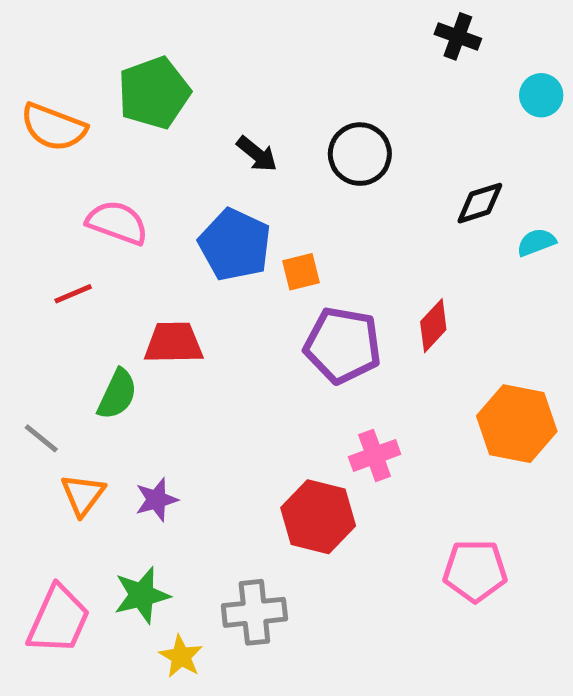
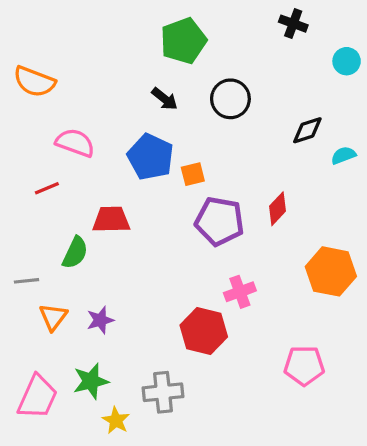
green pentagon: (154, 93) -> (183, 41), moved
gray line: (41, 438) -> (27, 281), turned -45

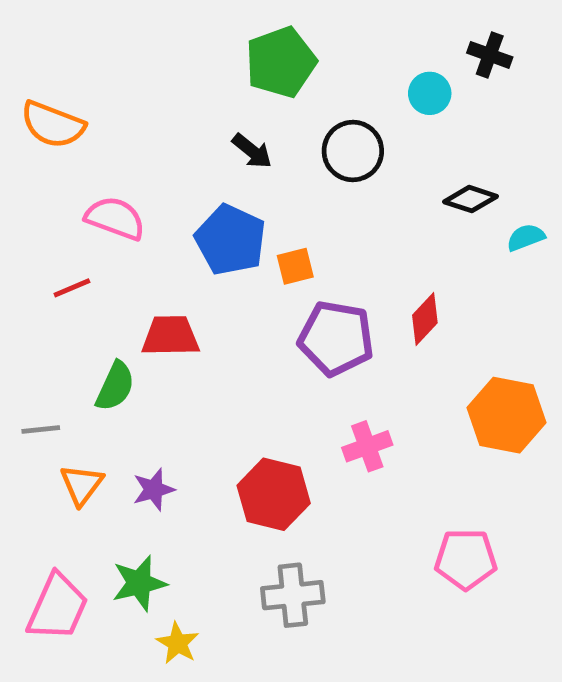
black cross: (293, 24) -> (490, 55), moved
cyan circle: (347, 61) -> (430, 93), moved
black diamond: (307, 130) -> (471, 199), turned 36
red hexagon: (204, 331) -> (274, 494), moved
gray cross: (163, 392) -> (293, 595), moved

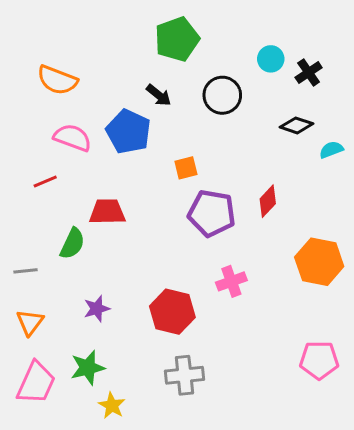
black cross: (490, 55) -> (309, 73), moved, turned 36
orange semicircle: (53, 125) -> (57, 80), moved
blue pentagon: (230, 240) -> (128, 132), moved
orange triangle: (82, 485) -> (30, 322), moved
pink pentagon: (466, 559) -> (319, 360), moved

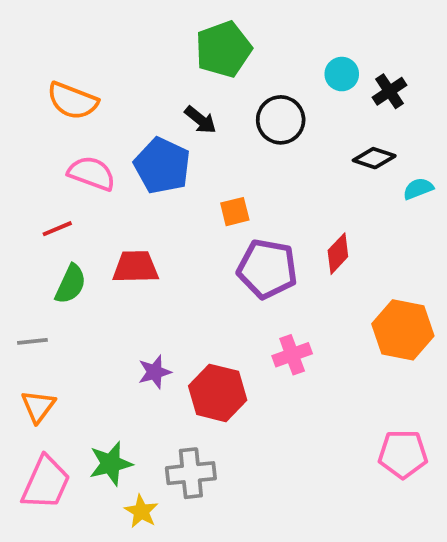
green semicircle: (72, 244) -> (71, 284), moved
purple star: (97, 309) -> (155, 372), moved
gray cross: (184, 375) -> (191, 473), moved

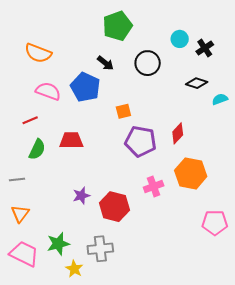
orange hexagon: (403, 330) -> (191, 173), moved
pink pentagon: (403, 454) -> (215, 223), moved
pink trapezoid: (46, 483) -> (24, 254), turned -88

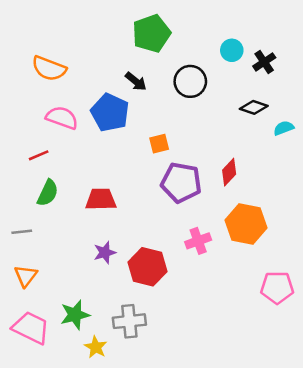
red trapezoid: (71, 140) -> (101, 199), moved

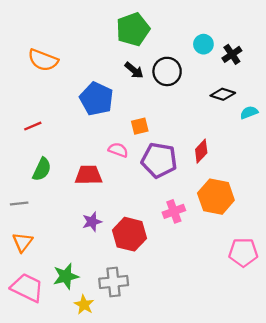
black arrow: (136, 81) -> (134, 70), moved
pink semicircle: (62, 118) -> (118, 150), moved, size x0.7
red line: (39, 155) -> (33, 126), moved

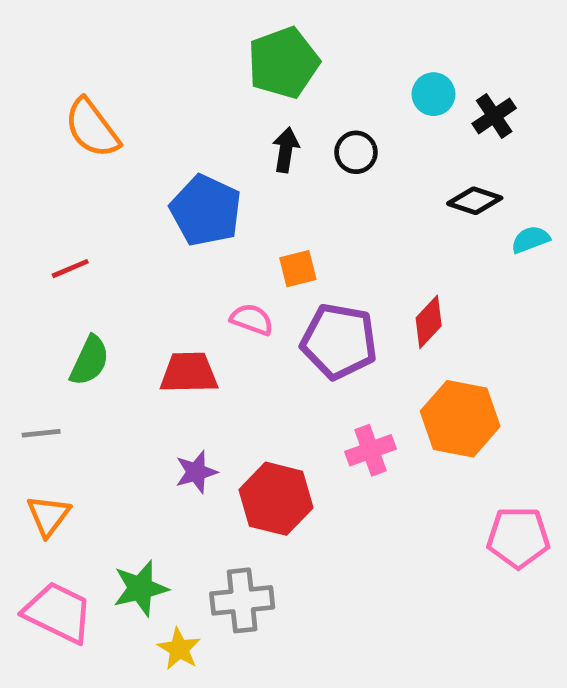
orange semicircle: (43, 60) -> (92, 128), turned 32
black arrow: (134, 70) -> (286, 150), turned -120
black circle: (167, 71) -> (356, 152), size x0.7

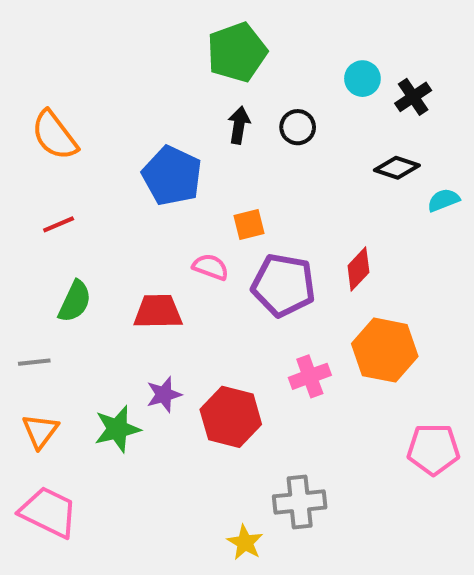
orange semicircle: (92, 128) -> (55, 135), moved
green star: (140, 588) -> (117, 429), moved
gray cross: (242, 600) -> (300, 502), moved
yellow star: (179, 649) -> (245, 542), moved

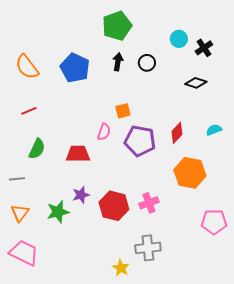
blue pentagon: (172, 176) -> (75, 68), moved
cyan semicircle: (443, 200) -> (214, 130), moved
pink semicircle: (211, 267) -> (104, 132), turned 90
pink cross: (310, 376) -> (149, 203), moved

